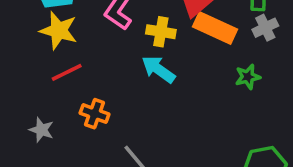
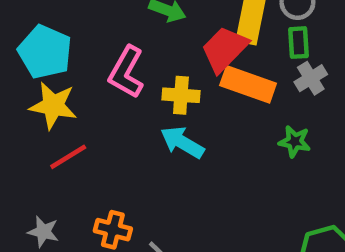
green star: (248, 77) -> (295, 142), turned 30
orange cross: (95, 114) -> (113, 230), moved

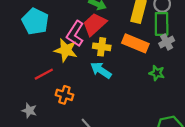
green rectangle: (299, 43) -> (162, 24), size x1.5
red trapezoid: (225, 49) -> (94, 24), moved
yellow star: (53, 106) -> (66, 50), moved
orange cross: (113, 230) -> (64, 95), moved

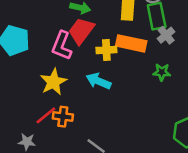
yellow cross: (102, 47) -> (106, 50), moved
yellow star: (66, 50) -> (53, 82), moved, turned -30
red line: (44, 74) -> (46, 115), moved

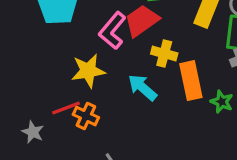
orange rectangle: (131, 43) -> (191, 81), moved, turned 48

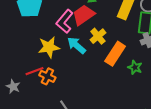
yellow cross: (164, 53) -> (98, 36), turned 35
orange rectangle: (191, 81) -> (115, 54), turned 45
cyan arrow: (143, 88) -> (77, 45), moved

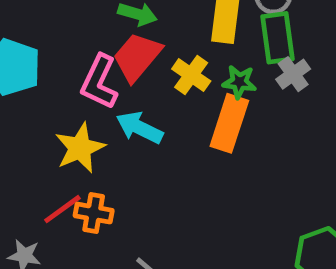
yellow cross: (98, 36) -> (191, 75), moved
green star: (135, 67) -> (239, 82), moved

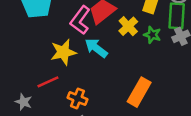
orange rectangle: (229, 123) -> (139, 92), moved
orange cross: (94, 213) -> (77, 98), moved

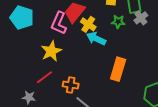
yellow cross: (128, 26) -> (88, 24), moved
cyan arrow: (96, 48) -> (96, 39), moved

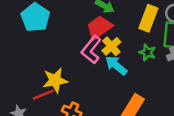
pink L-shape: (59, 23) -> (91, 50), moved
yellow star: (51, 51) -> (55, 80), moved

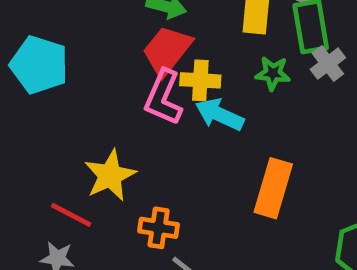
yellow cross: (111, 46) -> (200, 80), turned -30
red line: (43, 95) -> (71, 215), moved, turned 65

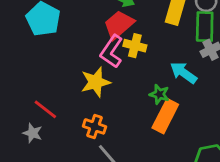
green star: (273, 73) -> (159, 94), moved
cyan arrow: (219, 115) -> (184, 73), moved
yellow star: (110, 175) -> (96, 82), moved

